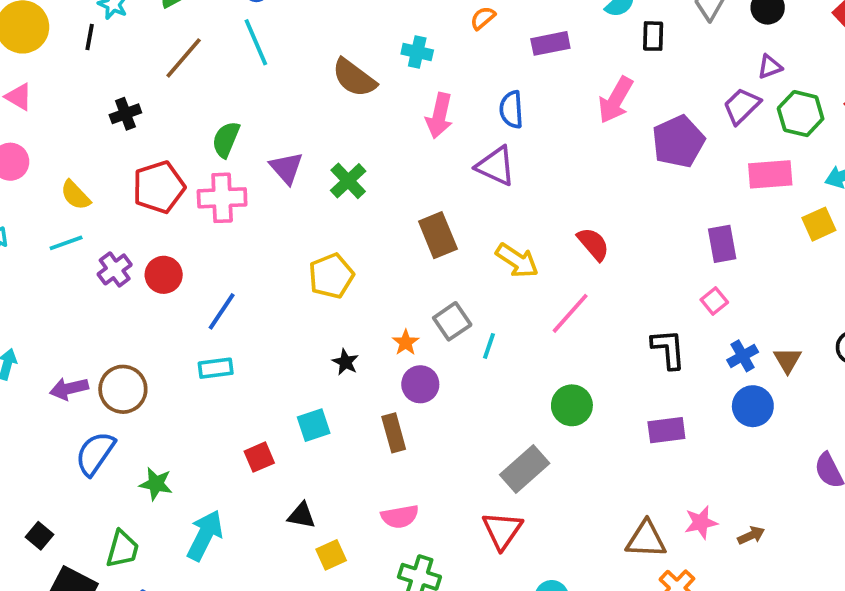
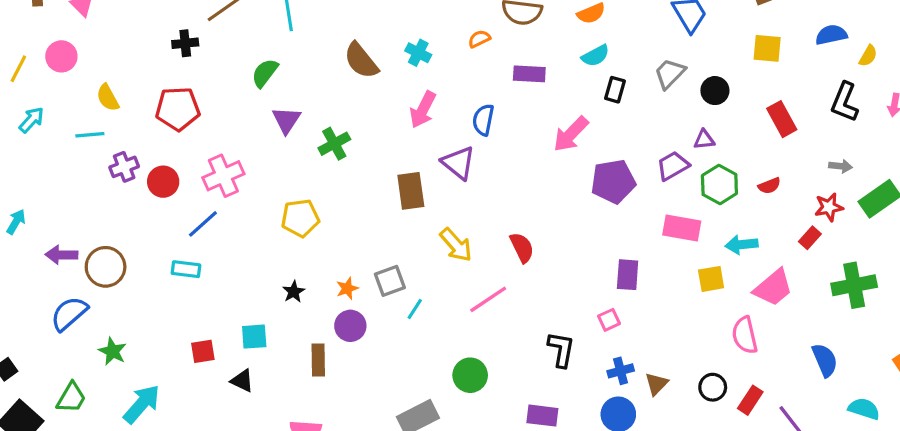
black cross: (125, 114) -> (185, 43), moved
green semicircle: (226, 139) -> (265, 73), moved
pink cross: (222, 198) -> (223, 176), moved, turned -36
brown rectangle: (438, 235) -> (411, 191), moved
black triangle: (302, 515) -> (242, 381), moved

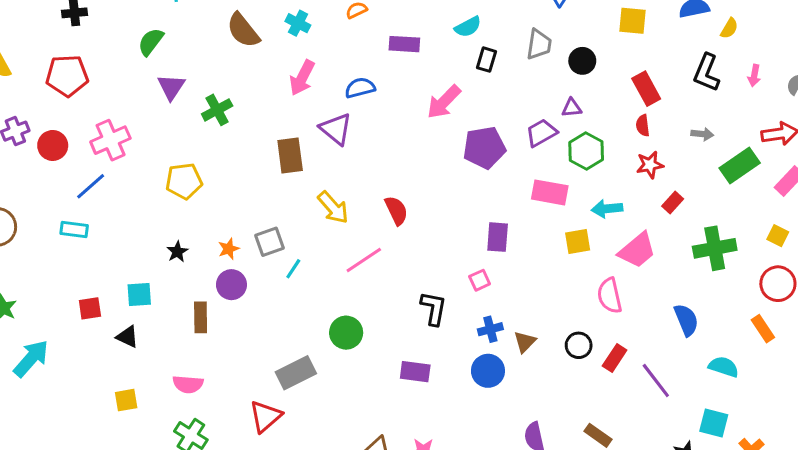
gray trapezoid: (670, 74) -> (539, 44), turned 144
blue semicircle: (483, 120) -> (360, 88), turned 64
red semicircle: (769, 186) -> (643, 125), moved, turned 105
red star: (829, 207) -> (650, 165), moved

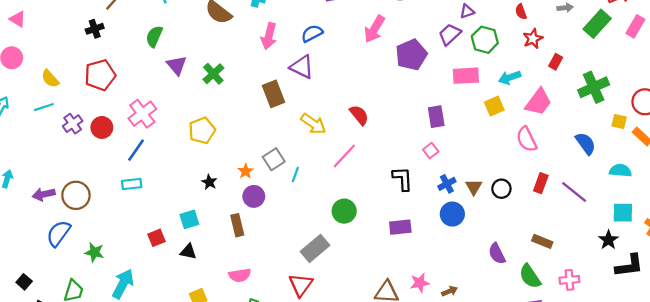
yellow square: (778, 236) -> (619, 121), moved
black circle: (579, 345) -> (501, 189), moved

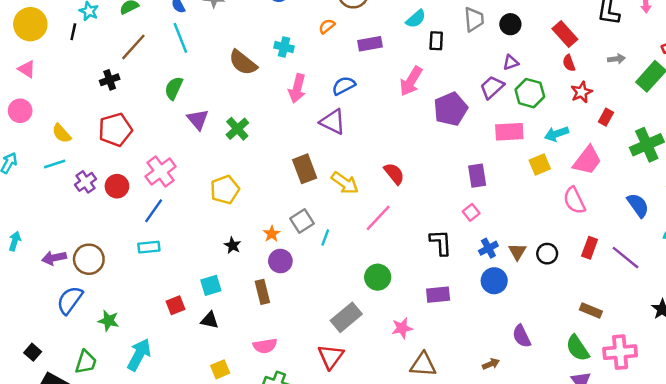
brown rectangle: (274, 94) -> (305, 169), moved
purple semicircle: (497, 254) -> (522, 336), moved
pink cross: (569, 280) -> (620, 352), size x1.5
pink star: (420, 283) -> (402, 328), moved

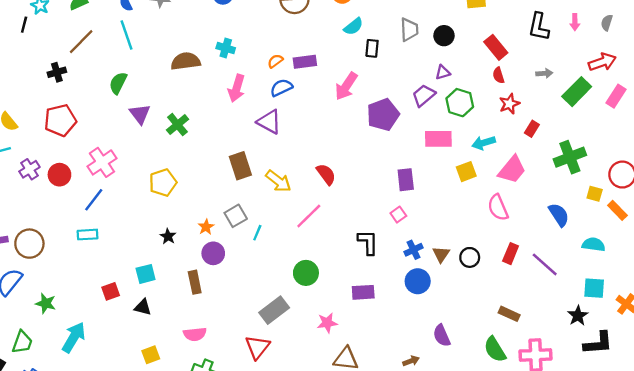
orange semicircle: (327, 26) -> (275, 61), moved
purple rectangle: (370, 44) -> (305, 62), moved
brown semicircle: (243, 63) -> (186, 61), turned 132

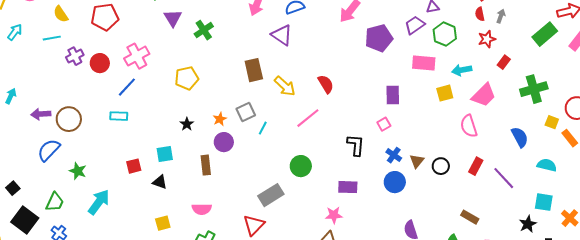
gray arrow: (544, 73) -> (501, 16), moved, turned -72
blue cross: (413, 250) -> (394, 155), turned -35
pink star: (327, 323) -> (334, 215), moved

